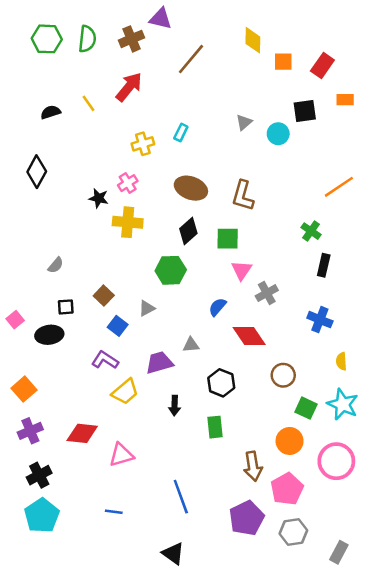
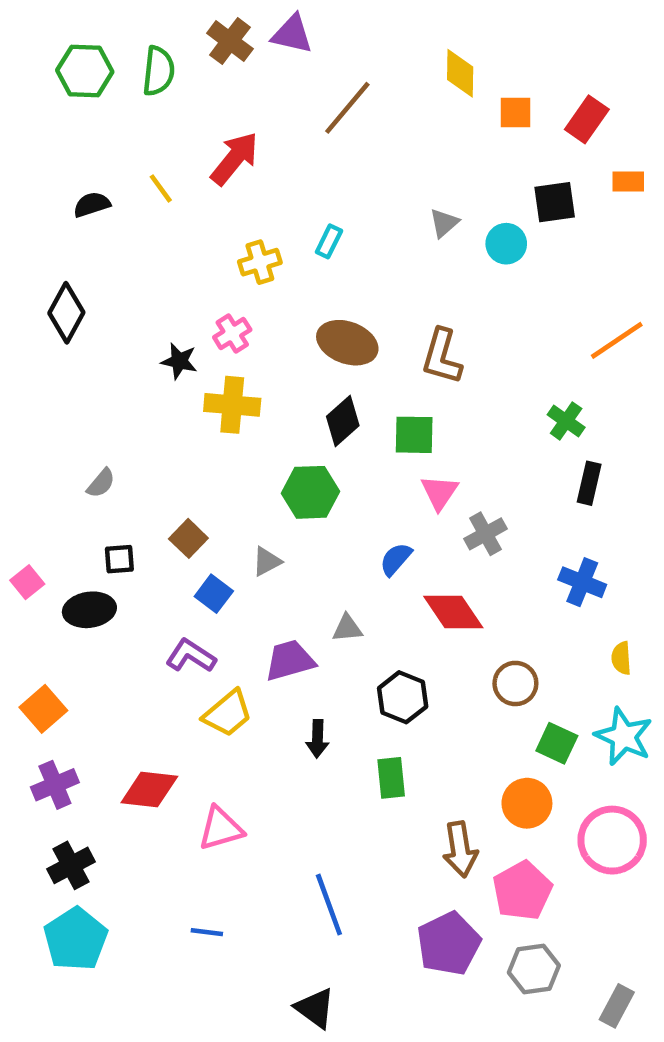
brown cross: (131, 39) -> (230, 41), moved, turned -30

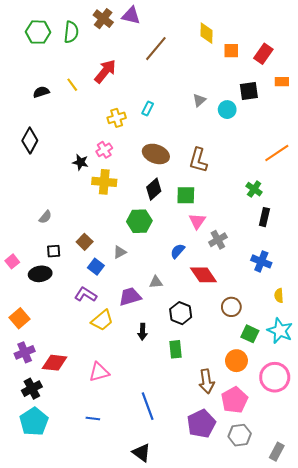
red diamond: (149, 789) -> (55, 363), moved

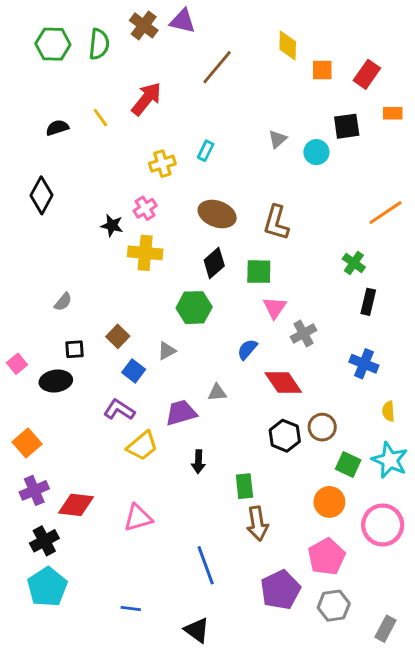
black hexagon: (181, 313) -> (285, 436), moved
brown arrow: (207, 381) -> (257, 524), moved
blue line: (93, 419) -> (131, 608), moved

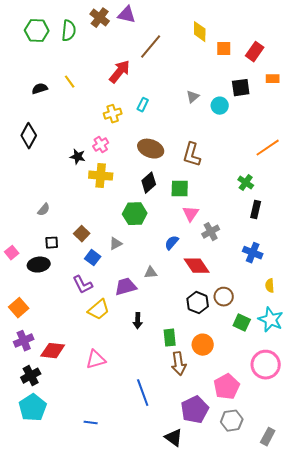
red arrow: (147, 99) -> (120, 72), moved
purple L-shape: (119, 410) -> (83, 285), turned -150
orange circle: (329, 502) -> (203, 345), moved
black triangle: (197, 630) -> (174, 438), moved

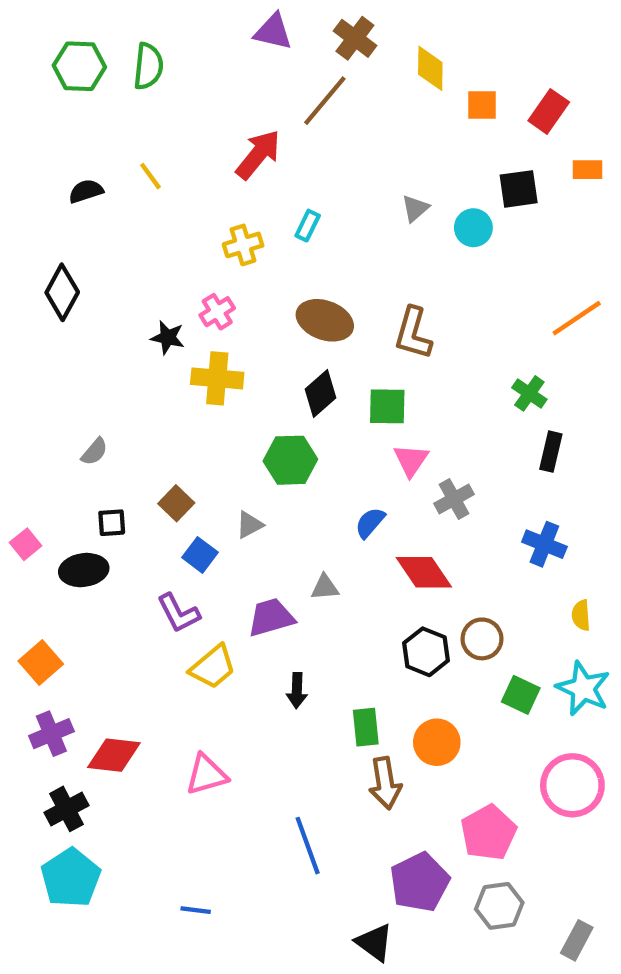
brown cross: (100, 18) -> (355, 38), moved

